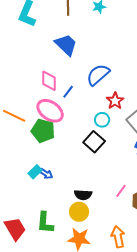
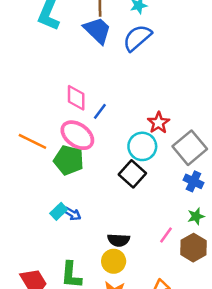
blue trapezoid: (66, 45) -> (97, 30), moved
blue semicircle: (98, 75) -> (137, 38), moved
cyan circle: (102, 120) -> (142, 146), size x1.5

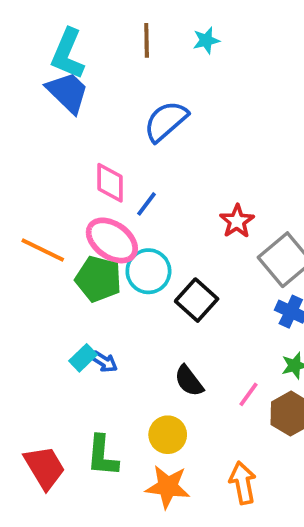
blue trapezoid: (97, 30) -> (68, 92), moved
blue semicircle: (137, 38) -> (166, 121), moved
cyan circle: (142, 146) -> (148, 271), moved
black semicircle: (119, 240) -> (189, 381), moved, turned 50

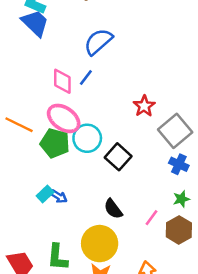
blue line: (147, 204) -> (86, 78), moved
yellow circle: (168, 435) -> (100, 244), size x1.5

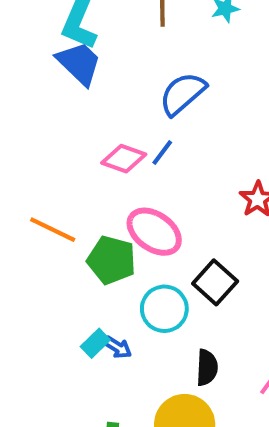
pink diamond: (62, 81) -> (124, 159), turned -70
pink ellipse: (64, 118) -> (154, 232), moved
cyan circle: (87, 138) -> (164, 309), moved
black semicircle: (113, 209) -> (207, 368), turned -140

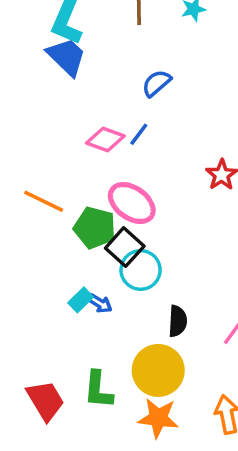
blue semicircle: (183, 94) -> (156, 83), size x0.7
black square: (215, 282) -> (125, 247), moved

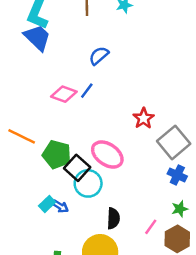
pink ellipse: (132, 203) -> (107, 155), moved

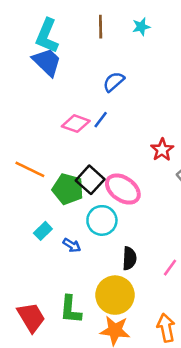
black square: (77, 168) -> (90, 180), moved
cyan rectangle: (47, 204) -> (43, 231), moved

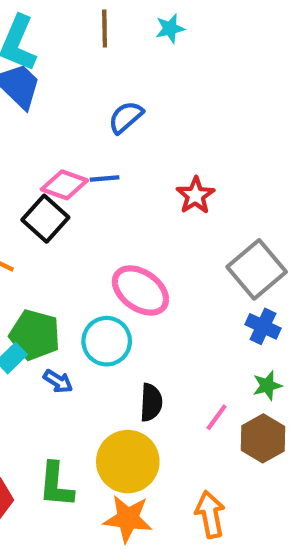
blue line: (101, 120) -> (105, 179), turned 48
red star: (162, 150) -> (195, 195), moved
black square: (90, 180) -> (45, 219), moved
green pentagon: (68, 189) -> (35, 335), moved

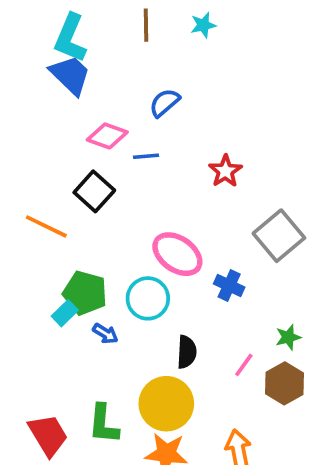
pink diamond: (64, 185) -> (107, 136), moved
blue cross: (263, 326) -> (229, 286), moved

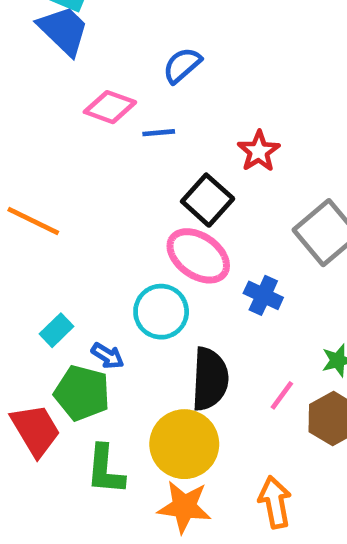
black square: (94, 191) -> (208, 200), moved
green pentagon: (85, 293) -> (82, 393), moved
black semicircle: (187, 352) -> (210, 379), size x1.5
red trapezoid: (48, 435) -> (36, 430), moved

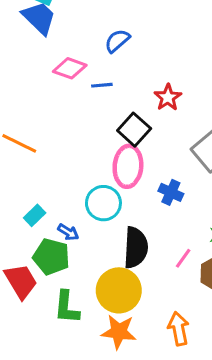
pink ellipse: (198, 256) -> (128, 166), turned 60

